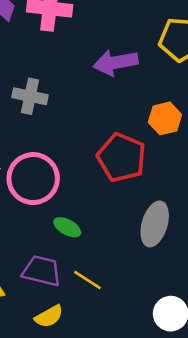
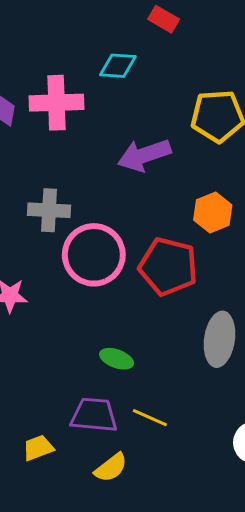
pink circle: (33, 179) -> (94, 255), moved

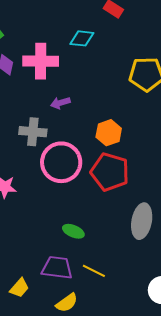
purple arrow: (144, 155) -> (60, 103), moved, size x0.6
orange hexagon: (213, 212) -> (109, 133), moved
yellow trapezoid: (38, 448) -> (19, 288), turned 150

